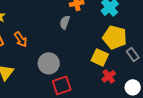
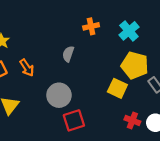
gray semicircle: (65, 22) -> (68, 54), moved
red cross: (109, 76) -> (132, 120), moved, turned -32

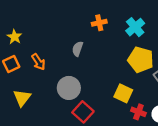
yellow square: (117, 88) -> (123, 93), moved
red square: (74, 120) -> (83, 112), turned -30

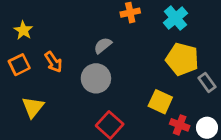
gray semicircle: (78, 49) -> (103, 45), turned 32
gray circle: (69, 88) -> (96, 78), moved

